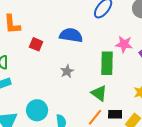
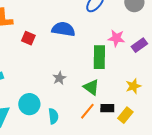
gray star: (67, 71) -> (59, 78), moved

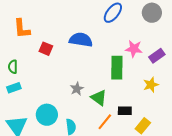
yellow star: (133, 86) -> (151, 85), moved
green triangle: (91, 87) -> (99, 98), moved
black rectangle: (107, 108) -> (125, 111), moved

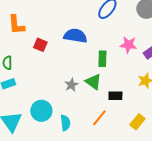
green rectangle: (117, 68) -> (102, 59), moved, size x0.7
green triangle: (99, 98) -> (93, 82), moved
black rectangle: (125, 111) -> (115, 96), moved

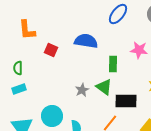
black rectangle: (115, 96) -> (126, 101), size x1.5

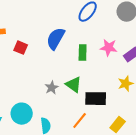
blue semicircle: (86, 41) -> (56, 39), turned -70
green rectangle: (113, 64) -> (83, 53), moved

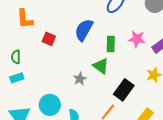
green triangle: (74, 85) -> (101, 66), moved
black rectangle: (96, 99) -> (124, 90), turned -55

